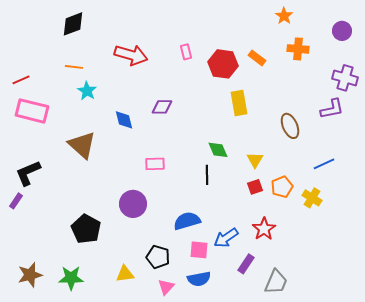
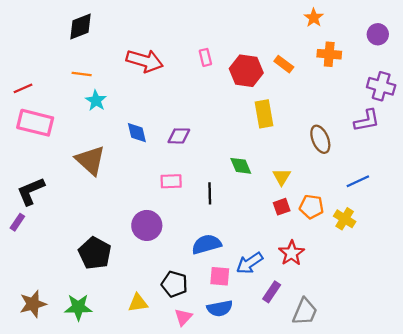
purple diamond: (162, 107) -> (179, 136), moved
black line: (207, 175) -> (210, 193), moved
orange pentagon: (282, 187) -> (311, 207), turned 30

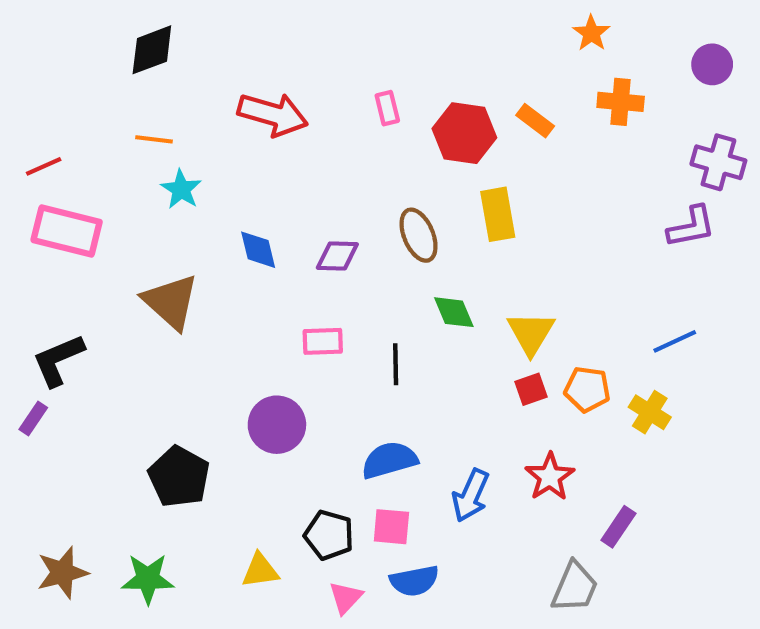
brown ellipse: (320, 139) -> (419, 235), moved
yellow triangle: (282, 177) -> (531, 333), size x1.4
blue arrow: (250, 263) -> (471, 495), turned -32
pink square: (220, 276) -> (391, 527), moved
purple rectangle: (272, 292) -> (618, 527), moved

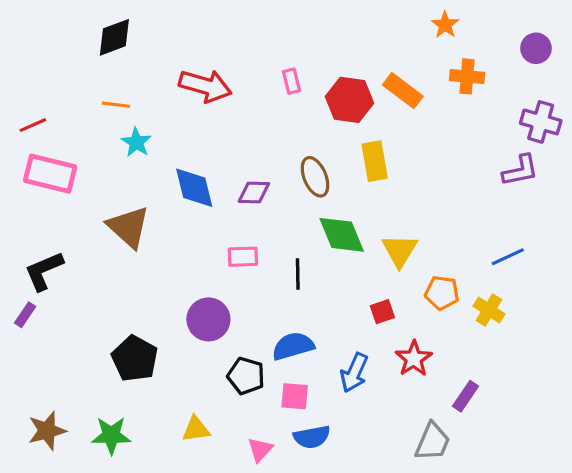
orange rectangle: (535, 121) -> (403, 91), size x1.4
blue diamond: (258, 250) -> (194, 188), size x1.4
green diamond: (454, 312) -> (342, 235), size x1.5
red square: (531, 389) -> (382, 312), moved
black pentagon: (329, 535) -> (246, 376), moved

